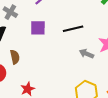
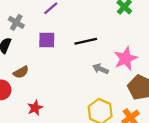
brown semicircle: (15, 57) -> (21, 72), turned 72

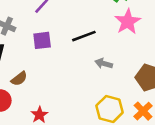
pink star: (125, 59) -> (128, 22), moved

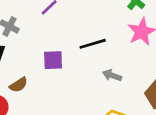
purple square: (42, 40) -> (53, 60), moved

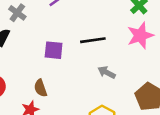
brown semicircle: (19, 85) -> (40, 88), moved, turned 96

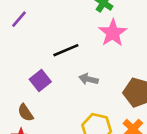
purple square: (54, 50) -> (40, 81), moved, turned -30

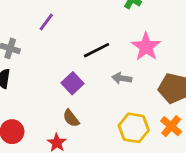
pink star: (113, 33) -> (146, 47), moved
brown semicircle: (25, 113) -> (71, 118), moved

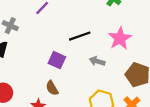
purple square: (73, 83) -> (57, 60), turned -30

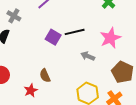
purple square: (57, 60) -> (53, 37), moved

